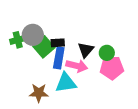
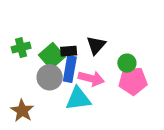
gray circle: (33, 35) -> (50, 77), moved
black triangle: (86, 50) -> (96, 45), moved
brown star: (39, 93) -> (22, 111), moved, turned 30

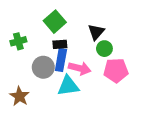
black triangle: (96, 45) -> (96, 32), moved
green square: (52, 56) -> (55, 22), moved
green circle: (127, 63) -> (104, 49), moved

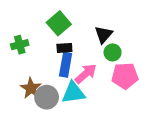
gray circle: (43, 67) -> (47, 97), moved
pink arrow: (80, 68) -> (86, 74), turned -55
brown star: (19, 96) -> (31, 88), moved

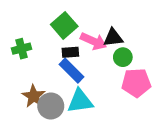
black triangle: (104, 35) -> (113, 38), turned 42
blue rectangle: (66, 65) -> (72, 71), turned -55
pink arrow: (86, 74) -> (93, 41), moved, turned 65

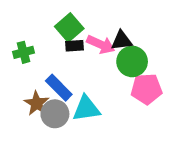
black rectangle: (70, 52) -> (75, 46), moved
green circle: (123, 57) -> (132, 61), size x1.5
blue rectangle: (72, 71) -> (59, 88), moved

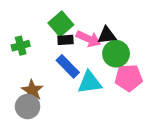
blue rectangle: (59, 88) -> (68, 66), moved
cyan triangle: (86, 109) -> (90, 82), moved
gray circle: (55, 114) -> (28, 107), moved

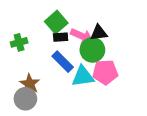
green circle: (116, 54) -> (92, 50), moved
pink pentagon: (129, 78) -> (105, 72), moved

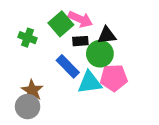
pink arrow: (82, 36) -> (80, 19), moved
black rectangle: (61, 37) -> (80, 41), moved
green cross: (19, 42) -> (28, 38), moved, turned 35

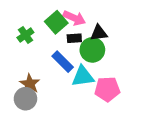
green cross: (28, 38) -> (25, 35), turned 35
pink pentagon: (114, 78) -> (107, 89), moved

